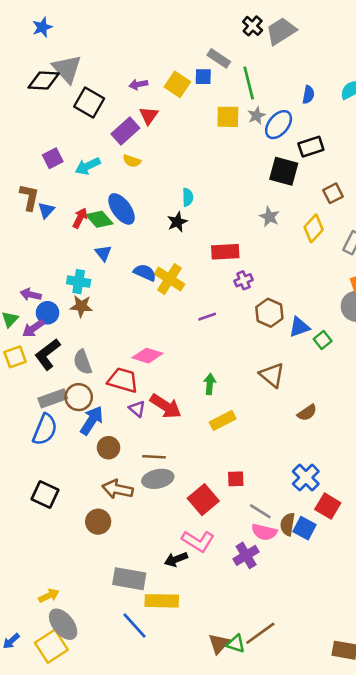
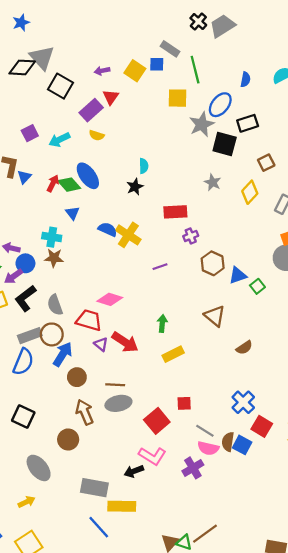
gray star: (256, 115) -> (202, 124), moved, size x1.6
brown arrow: (118, 489) -> (85, 412), turned 55
gray ellipse: (63, 624) -> (39, 468), moved

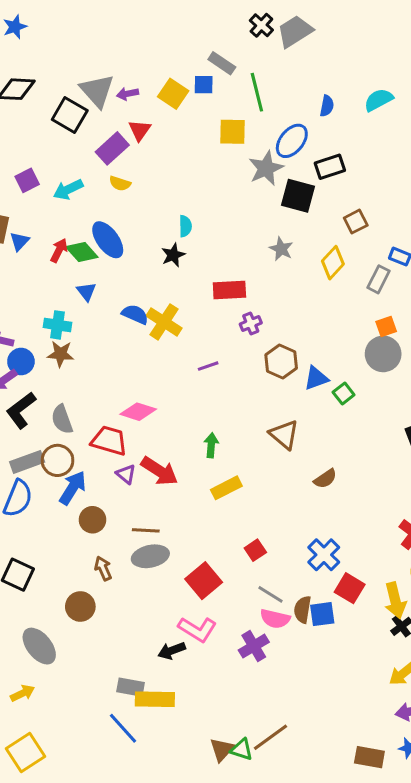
gray triangle: (42, 58) -> (97, 91), moved
red square: (184, 403) -> (255, 550), moved, turned -32
brown arrow: (85, 412) -> (103, 568), size x0.7
blue square: (242, 445) -> (322, 614), turned -36
gray rectangle: (94, 488) -> (131, 687), moved, size x0.7

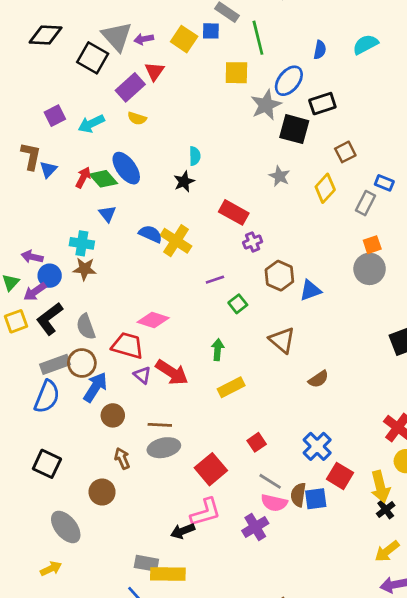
red rectangle: (229, 290) -> (234, 212), turned 32
green square: (344, 393) -> (238, 304), moved
pink L-shape: (197, 629) -> (206, 512), turned -48

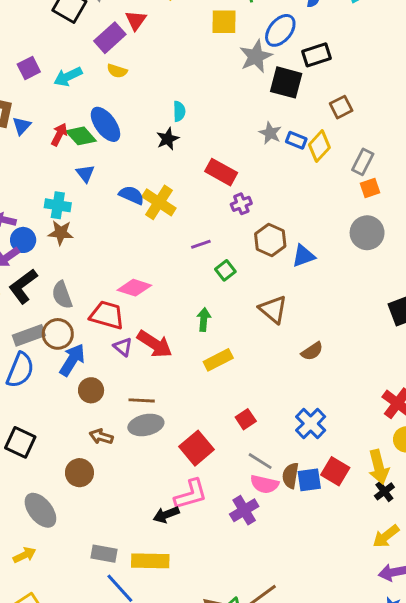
blue rectangle: (384, 183) -> (296, 140), moved
orange square: (372, 245) -> (370, 188), moved
brown arrow: (122, 458) -> (101, 437), turned -50
red square: (340, 476) -> (335, 471), moved
gray rectangle: (146, 563) -> (104, 554), moved

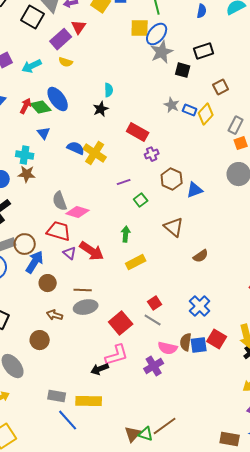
blue ellipse: (280, 30) -> (157, 34), moved
black square: (286, 82) -> (183, 70), size x0.7
gray semicircle: (62, 295) -> (60, 201), moved
gray line: (260, 461) -> (153, 320), moved

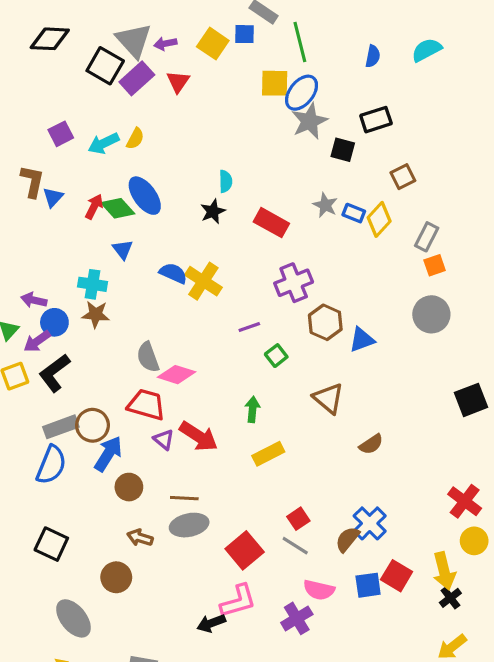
purple rectangle: (61, 39) -> (137, 78), moved
yellow semicircle: (66, 62) -> (135, 139), moved, turned -80
red rectangle: (138, 132) -> (271, 223), moved
purple cross: (152, 154) -> (294, 283), size x1.6
brown semicircle: (186, 342) -> (347, 539), moved, turned 30

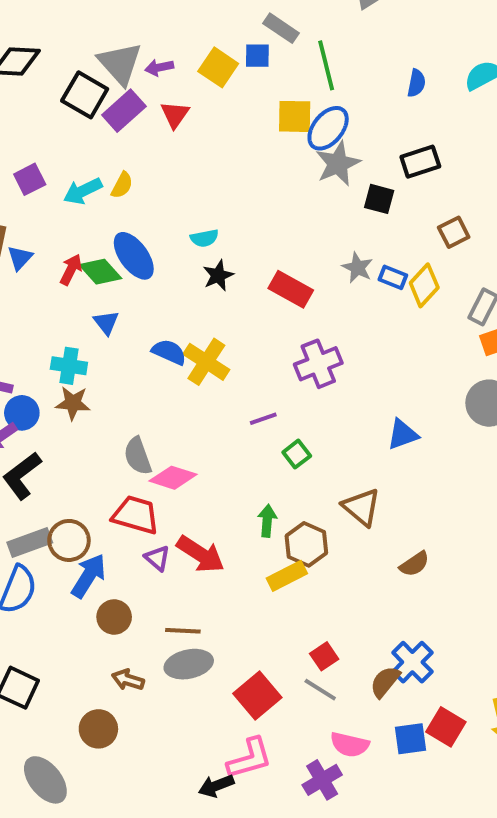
cyan semicircle: (226, 181) -> (204, 238), moved, turned 80
brown hexagon: (325, 322) -> (306, 544), moved

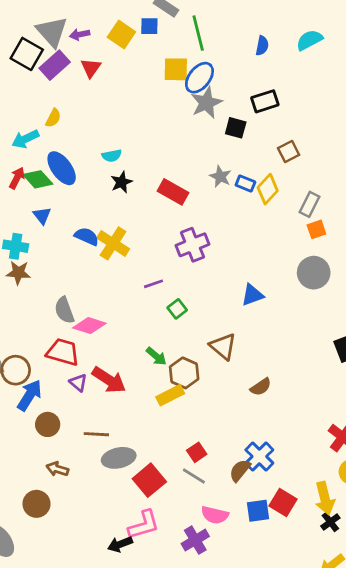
cyan arrow: (83, 191) -> (25, 139), moved
green arrow: (267, 521) -> (156, 356), turned 125
gray ellipse: (189, 664) -> (119, 458), moved

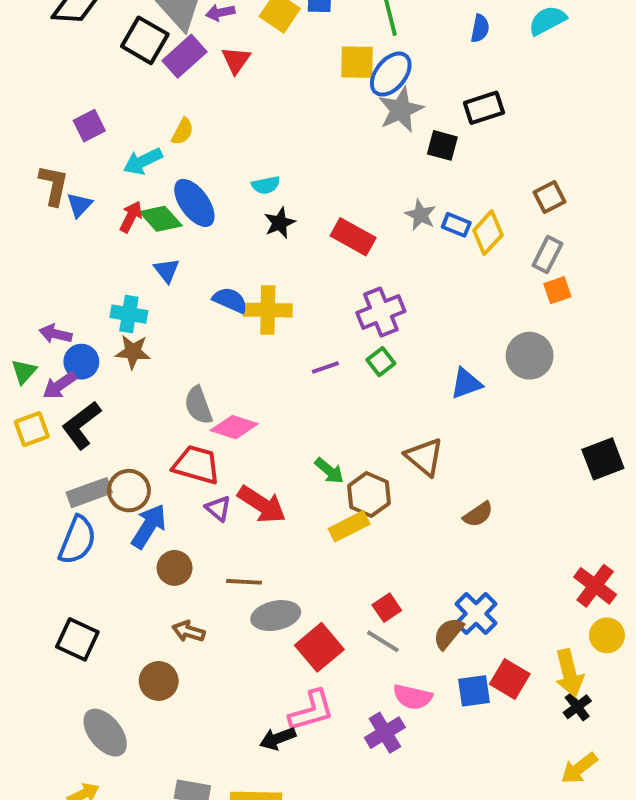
brown square: (289, 151) -> (549, 197), moved
yellow cross: (113, 243) -> (268, 310), turned -32
gray circle: (314, 273) -> (530, 356), moved
green square: (177, 309) -> (381, 362), moved

